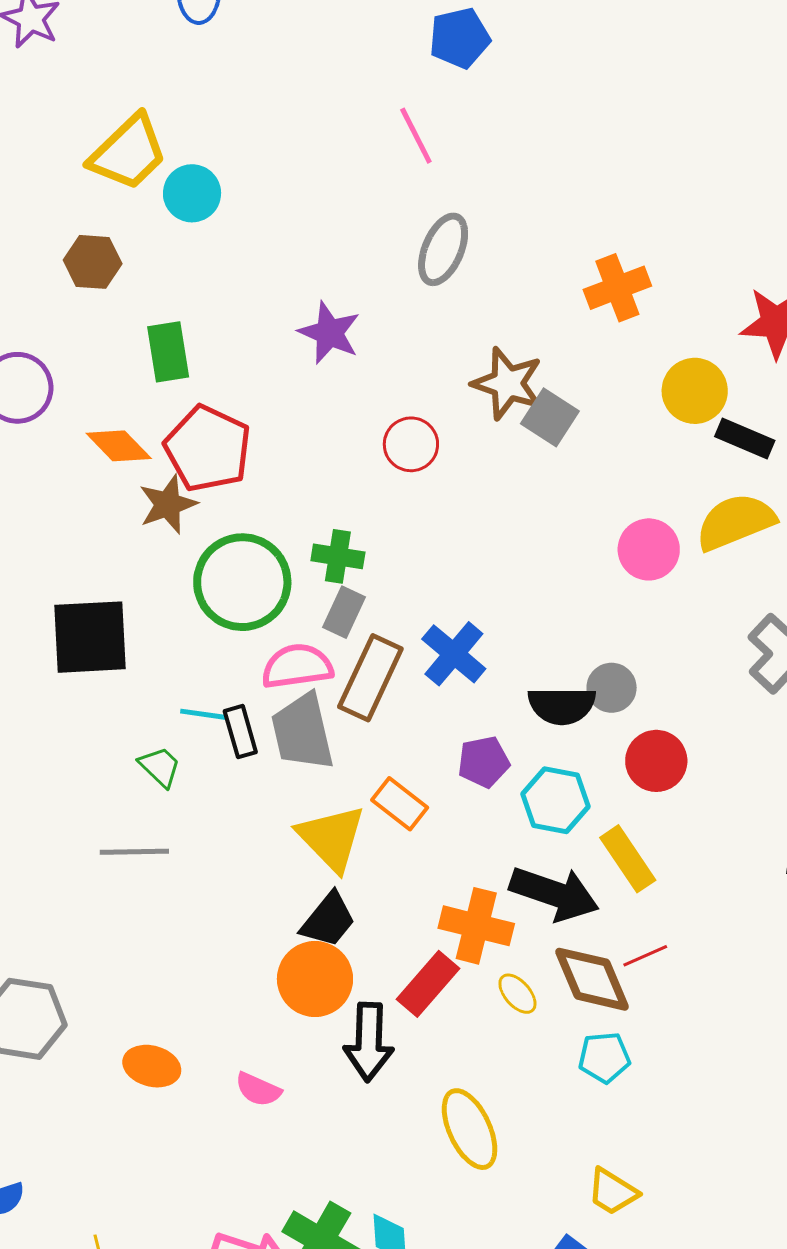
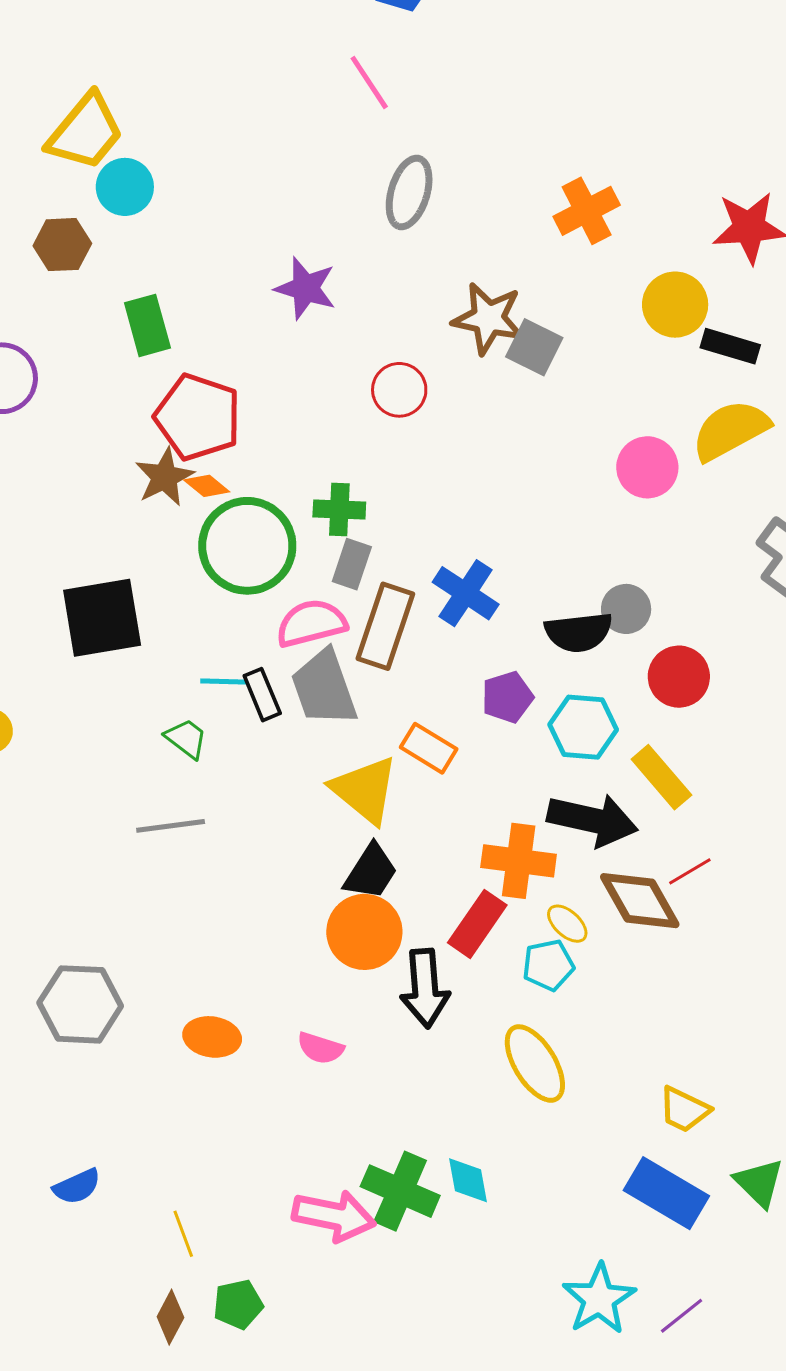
cyan circle: (192, 193) -> (125, 187), moved
orange diamond: (119, 446) -> (207, 486), moved, size x0.7
cyan pentagon: (604, 1058) -> (548, 965), moved

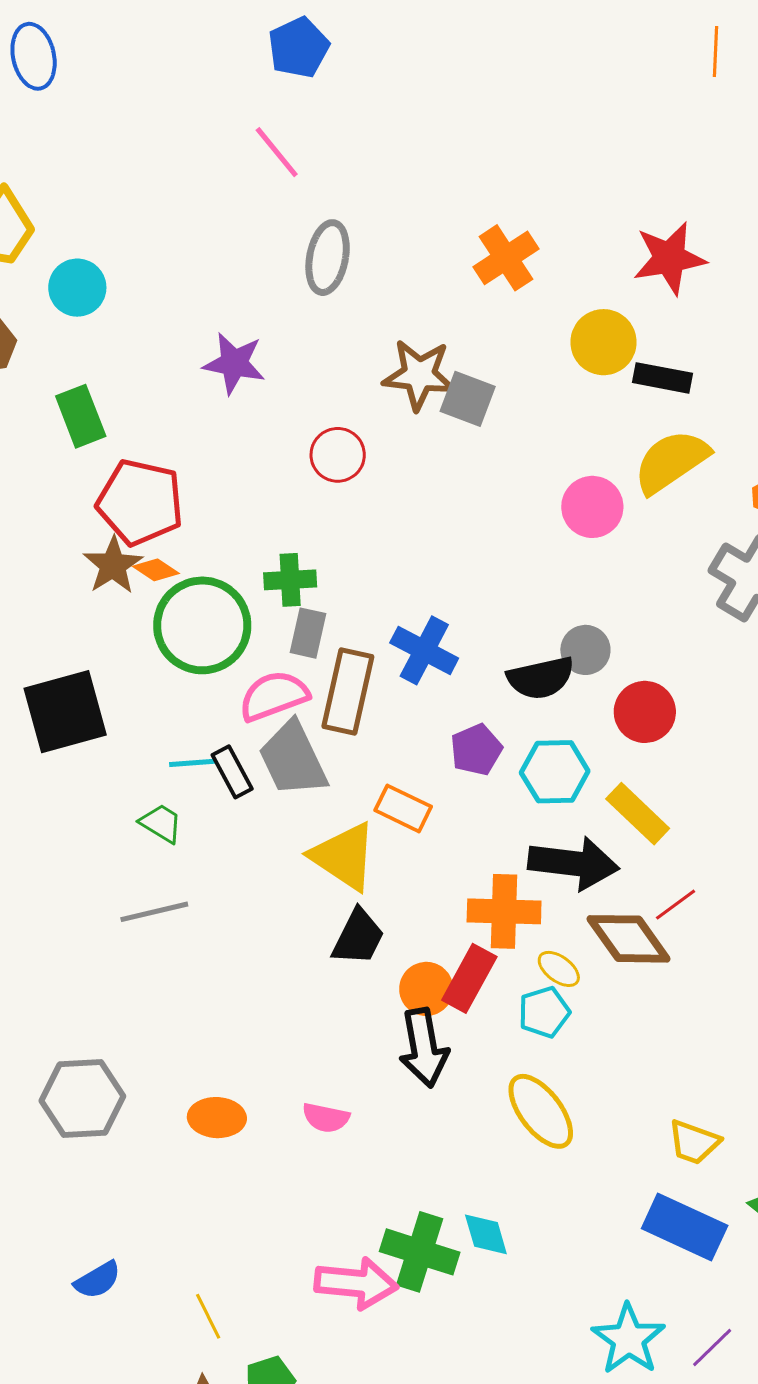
cyan circle: (125, 187) -> (77, 288), moved
orange circle: (364, 932) -> (426, 989), moved, size x0.7

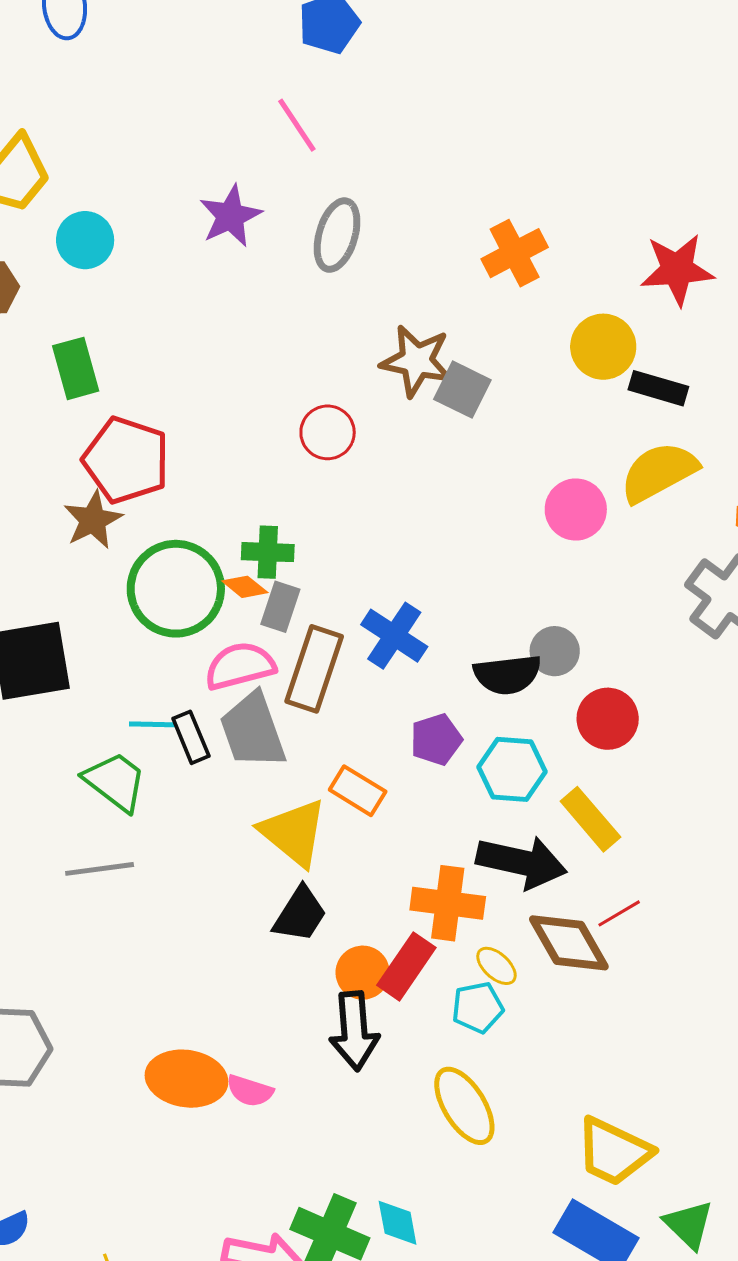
purple star: (234, 363) -> (230, 216), moved, turned 30
orange diamond: (156, 570) -> (245, 587), moved
green trapezoid: (161, 823) -> (115, 781), size x1.5
orange ellipse: (217, 1118) -> (187, 1079), moved, size x1.4
yellow trapezoid: (694, 1142) -> (614, 1152), size x1.5

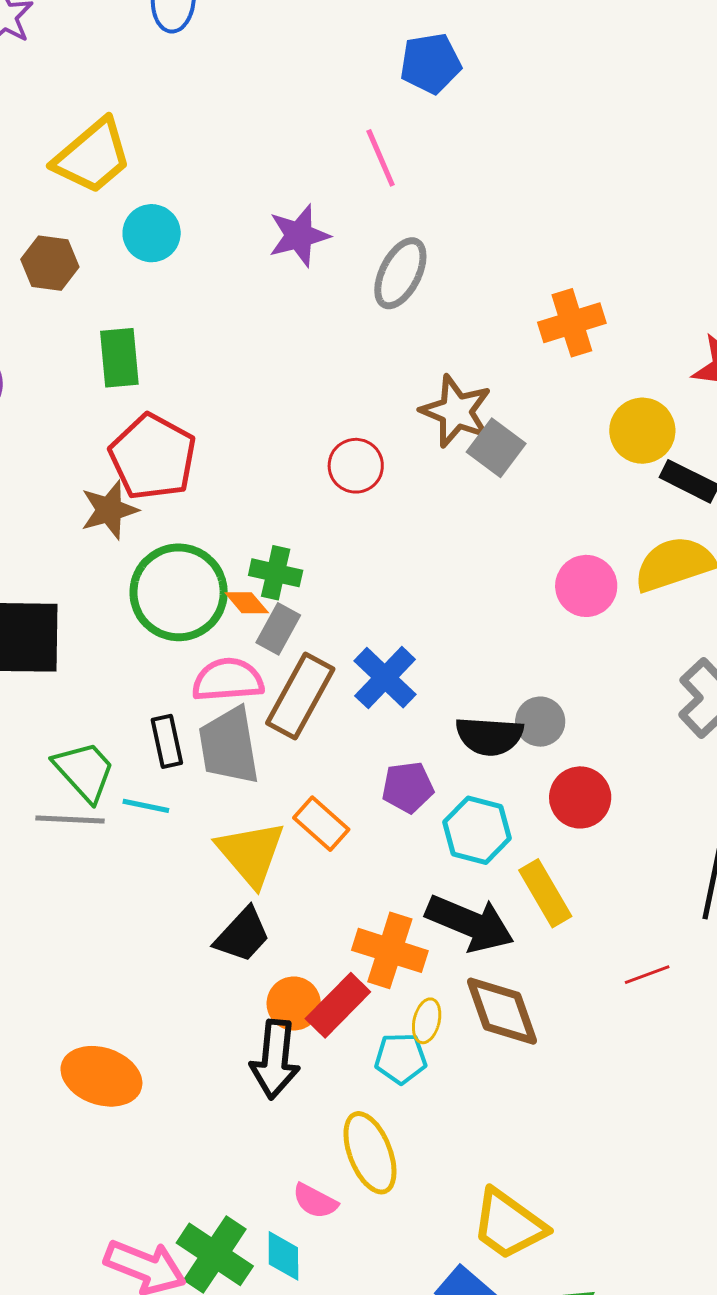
cyan line: (153, 724) -> (146, 806), moved
gray line: (100, 869) -> (70, 820), moved
red line: (619, 913) -> (647, 975), moved
yellow ellipse: (496, 966) -> (427, 1021), turned 51
pink semicircle: (250, 1091) -> (315, 1201), moved

